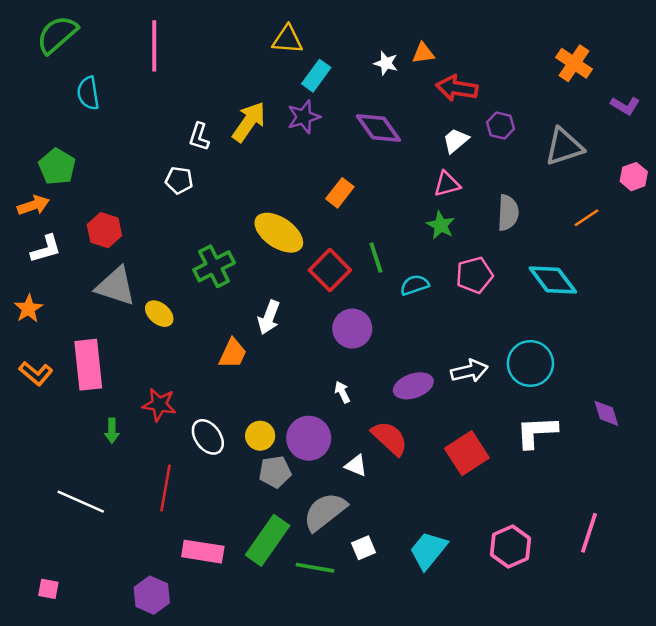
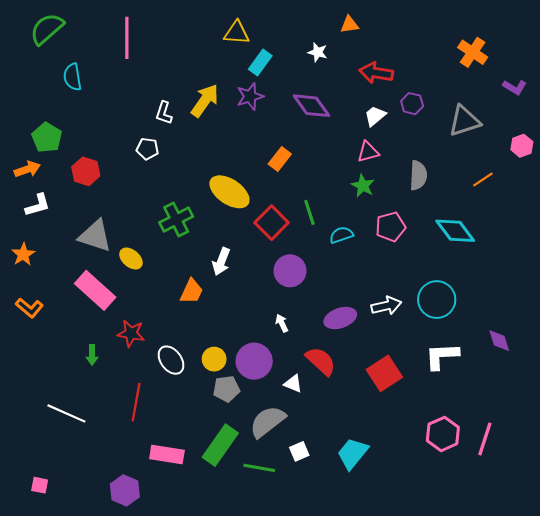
orange triangle: (423, 53) -> (350, 25), moved
red hexagon: (104, 230) -> (86, 171), moved
pink rectangle: (88, 365) -> (95, 290), moved, turned -42
pink hexagon: (510, 547) -> (443, 434), moved

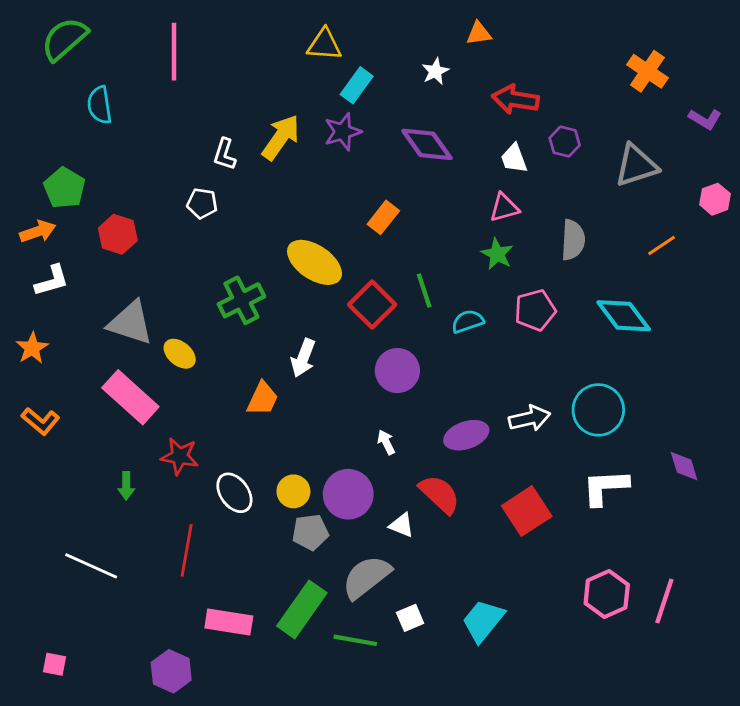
white star: (318, 52) -> (435, 71), turned 30
white trapezoid: (375, 116) -> (514, 158), turned -70

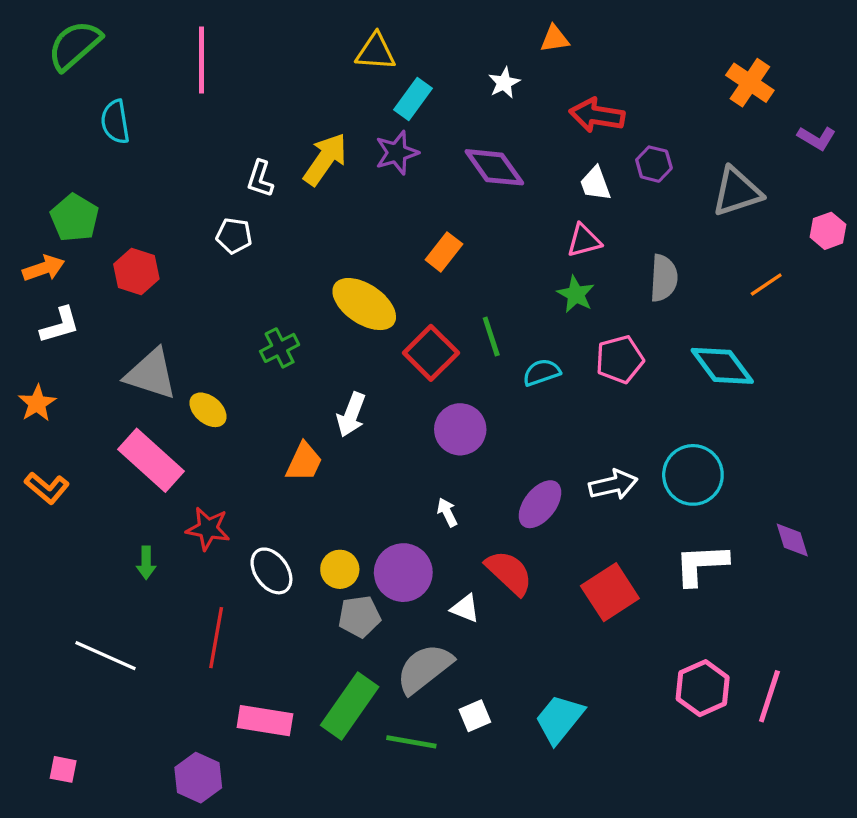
green cross: (241, 300) -> (280, 348), size x0.7
purple ellipse: (466, 435) -> (540, 504), turned -33

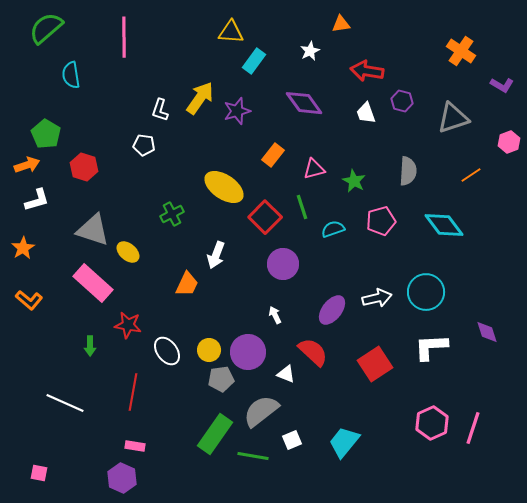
purple star: (397, 153) -> (237, 111), moved
pink triangle: (584, 241) -> (314, 169), moved
pink rectangle: (265, 721) -> (135, 446), moved, size x0.6

